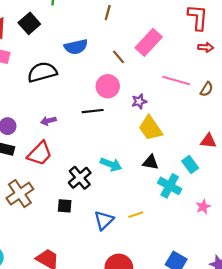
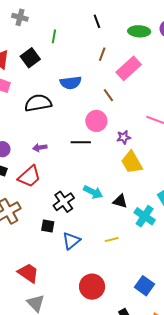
pink rectangle: (149, 42) -> (129, 68), moved
black triangle: (151, 162) -> (120, 201), moved
blue triangle: (104, 220) -> (71, 241), moved

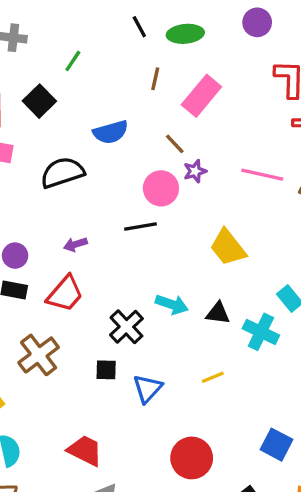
green ellipse: (139, 31) -> (185, 34), moved
green line: (54, 36) -> (73, 61), turned 32
purple star: (124, 137) -> (195, 171), moved

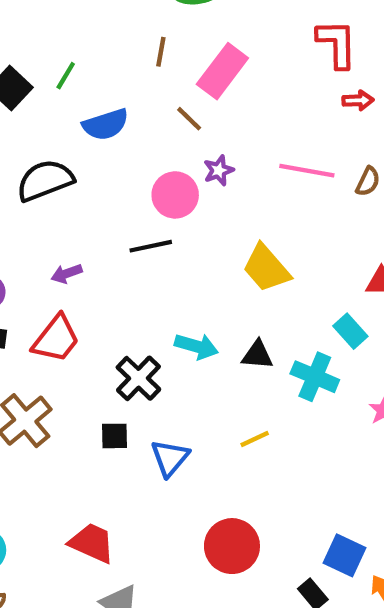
green line: (73, 61) -> (66, 76), moved
brown line: (175, 144) -> (189, 119), moved
blue square: (277, 445) -> (345, 555), moved

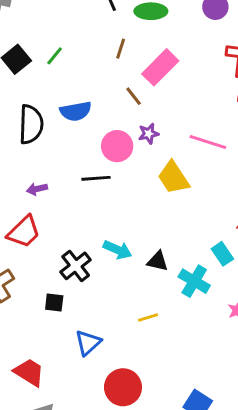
blue semicircle: (106, 124) -> (76, 111), moved
black semicircle: (45, 180) -> (31, 124), turned 105
yellow trapezoid: (266, 268) -> (173, 178), moved
blue triangle: (170, 458) -> (88, 343), moved

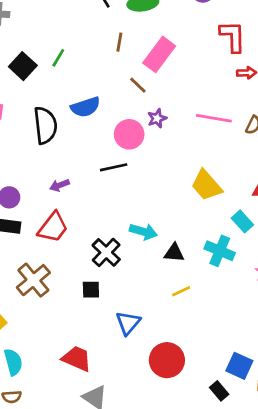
yellow trapezoid: (173, 178) -> (206, 185), moved
black triangle: (158, 261) -> (174, 253), moved

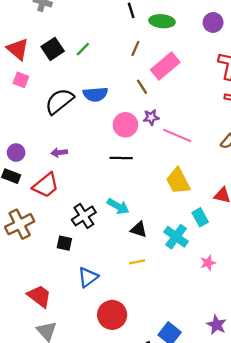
pink line: (214, 118) -> (177, 136), moved
black semicircle: (45, 125) -> (59, 101), turned -136
black line: (114, 167) -> (121, 158), moved

